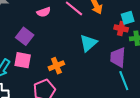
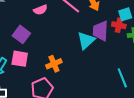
purple trapezoid: (118, 57) -> (100, 31), moved

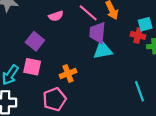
purple trapezoid: (100, 31) -> (97, 33), moved
cyan triangle: (86, 40) -> (103, 50), turned 30

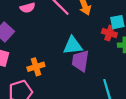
purple trapezoid: (97, 33) -> (80, 61), moved

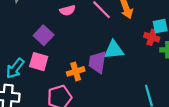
purple trapezoid: (80, 61) -> (97, 62), moved

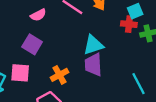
purple square: (44, 35) -> (32, 44), moved
purple trapezoid: (97, 62) -> (93, 65), moved

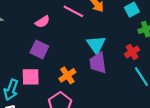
red cross: (129, 24) -> (132, 52), moved, turned -32
cyan triangle: (93, 45) -> (96, 45), turned -42

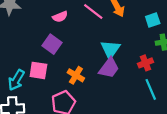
purple trapezoid: (98, 63) -> (109, 68), turned -145
orange cross: (67, 75) -> (76, 75), turned -35

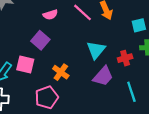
red cross: (146, 63) -> (125, 58), moved
purple trapezoid: (109, 68) -> (103, 76), moved

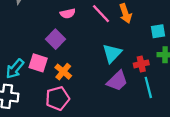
orange cross: (61, 72) -> (63, 72), moved
cyan line: (131, 92) -> (148, 87), moved

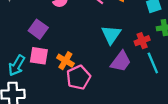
purple square: (55, 39) -> (38, 29), moved
pink pentagon: (57, 98) -> (78, 77), moved

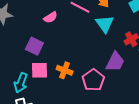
cyan triangle: (111, 35) -> (105, 24), moved
pink pentagon: (78, 77) -> (93, 80), moved

